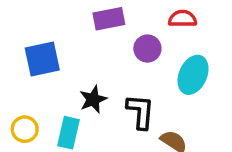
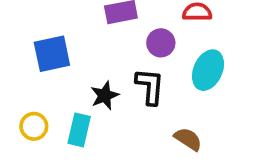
black L-shape: (140, 112) -> (150, 86), moved

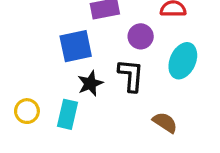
blue square: (52, 54) -> (76, 46), moved

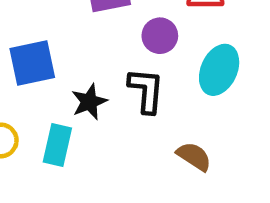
blue square: (76, 46) -> (32, 63), moved

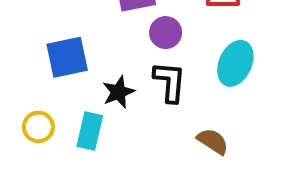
purple circle: (160, 36) -> (166, 33), moved

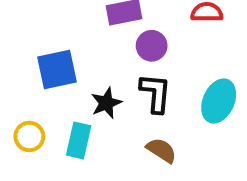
cyan ellipse: (235, 63) -> (219, 101), moved
brown semicircle: (213, 141) -> (161, 150), moved

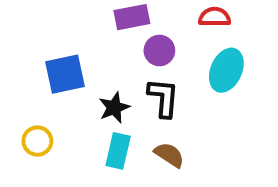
cyan ellipse: (219, 101) -> (226, 70), moved
cyan rectangle: (79, 140) -> (118, 151), moved

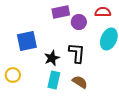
purple circle: (159, 50) -> (79, 22), moved

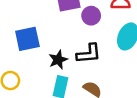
black L-shape: (77, 53) -> (89, 54), turned 80

